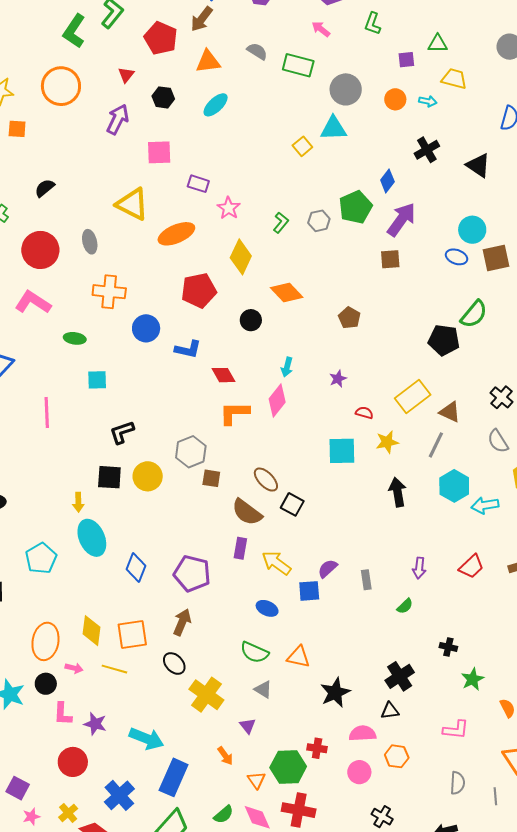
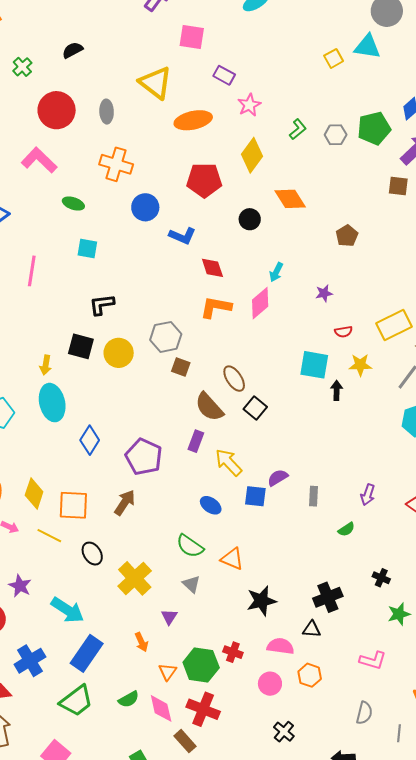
red semicircle: (364, 413) -> (343, 332), turned 144
black arrow: (398, 492) -> (337, 390), moved, size x0.7
black ellipse: (174, 663) -> (92, 554), moved

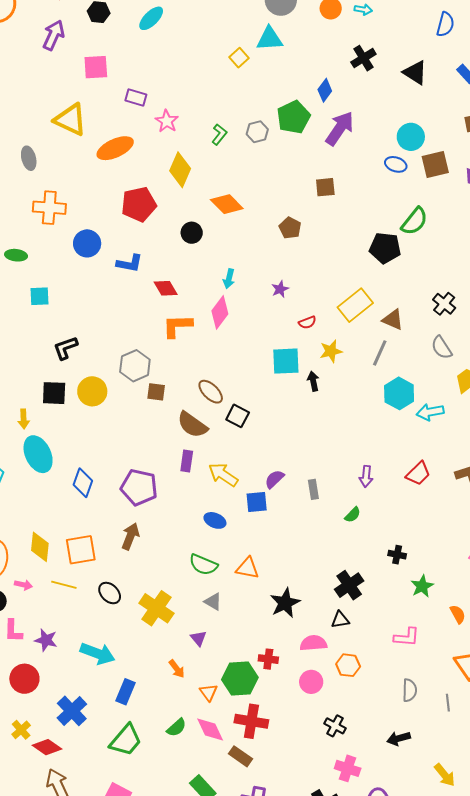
brown square: (398, 186) -> (325, 187), moved
blue rectangle: (87, 653) -> (126, 692), size x0.7

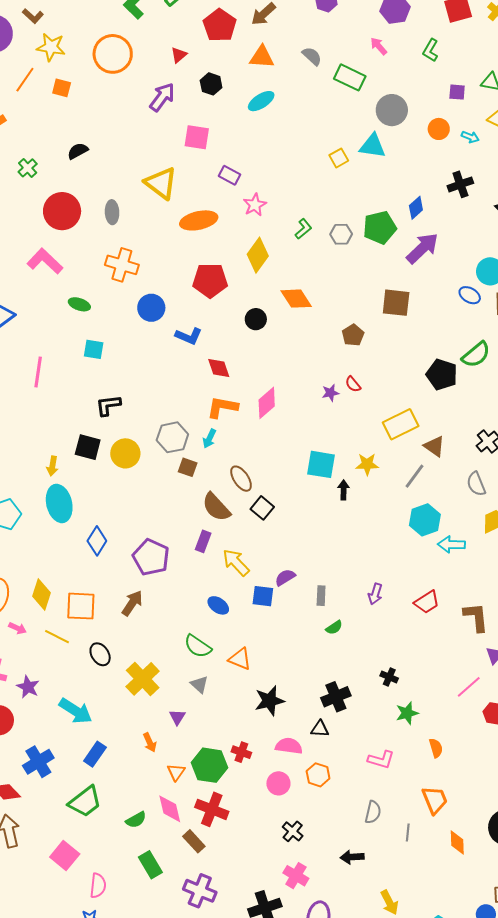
brown square: (325, 187) -> (396, 303), size x1.4
cyan arrow: (229, 279) -> (209, 439), moved
red semicircle: (307, 322) -> (353, 384), moved, turned 60
green semicircle: (353, 515) -> (334, 628), moved
green semicircle: (176, 728) -> (136, 820), moved

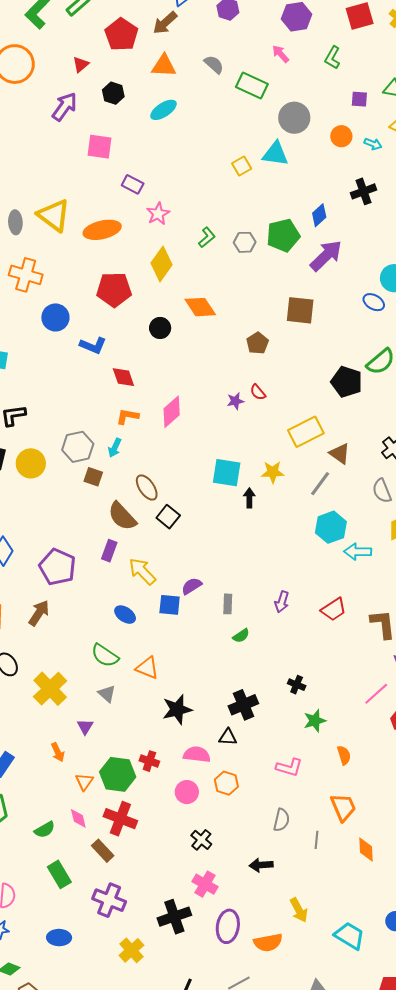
yellow triangle: (161, 183) -> (54, 215), moved
orange L-shape: (222, 407) -> (127, 416), size x0.7
pink diamond: (170, 809) -> (78, 818), size x0.7

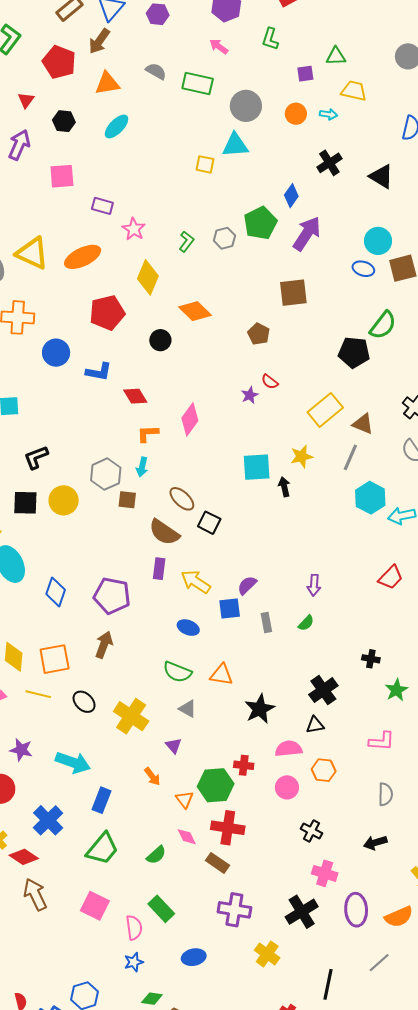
yellow square: (242, 166) -> (205, 164), turned -36
purple arrow: (282, 602) -> (314, 585), moved
gray rectangle: (228, 604) -> (266, 623), moved
green rectangle: (59, 874) -> (161, 909), moved

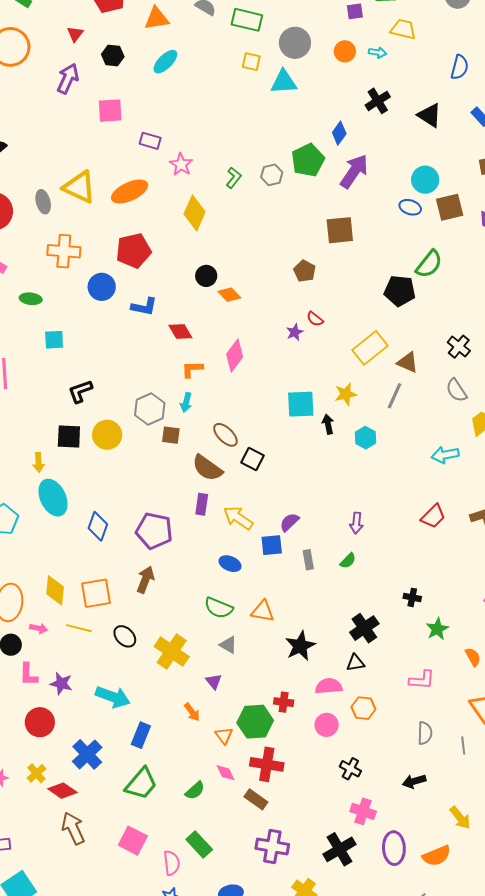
yellow square: (205, 164) -> (251, 62), moved
orange diamond: (195, 311) -> (229, 295), moved, size x0.7
red pentagon: (107, 313) -> (134, 251), moved
cyan hexagon: (370, 498) -> (366, 438), moved, size x0.7

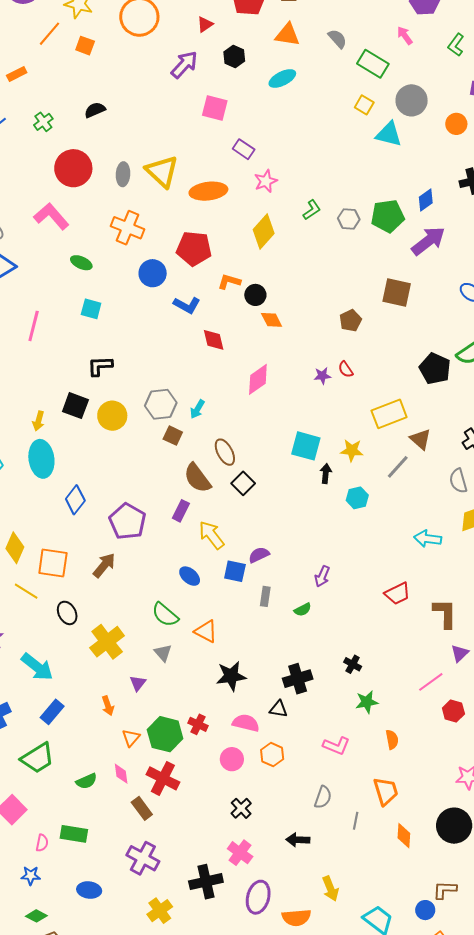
orange L-shape: (192, 369) -> (229, 282), moved
green rectangle: (199, 845) -> (74, 834), turned -56
pink semicircle: (172, 863) -> (42, 843), size x0.7

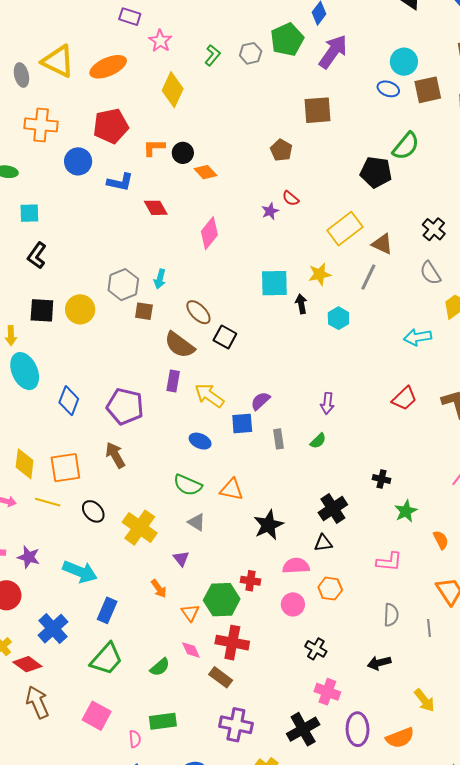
black L-shape: (100, 366) -> (37, 256), moved, turned -36
brown arrow: (104, 565) -> (115, 455), turned -52

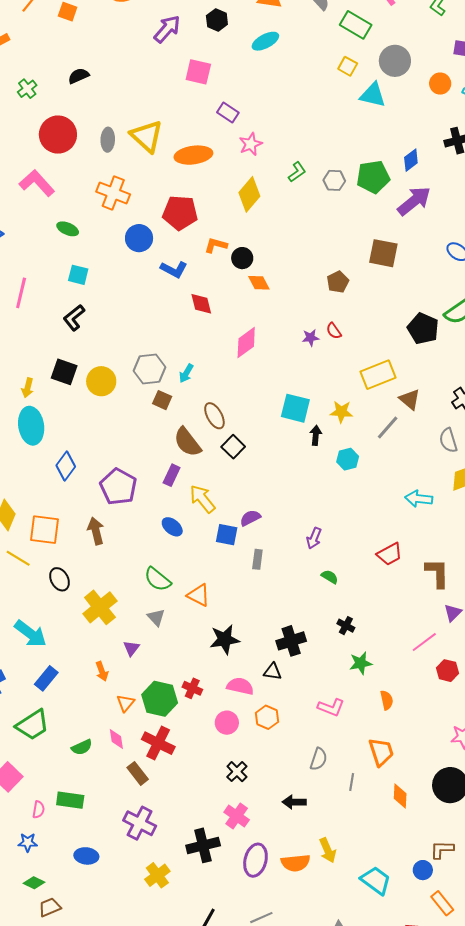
blue ellipse: (200, 441) -> (172, 527), moved
green semicircle: (318, 441) -> (330, 577), moved, turned -120
orange semicircle: (400, 738) -> (296, 863), moved

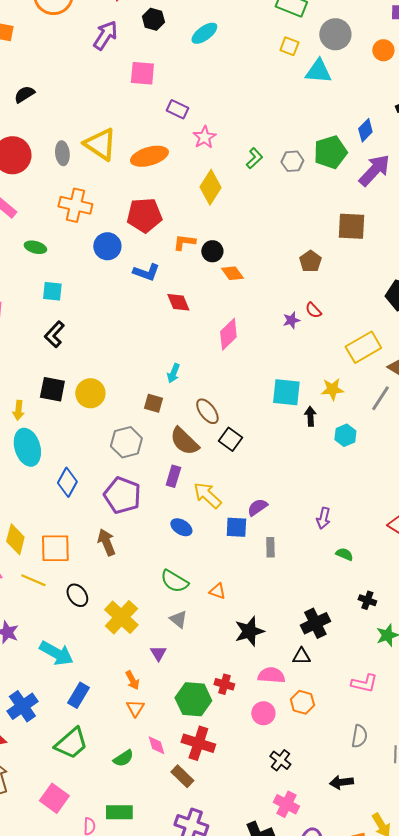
gray hexagon: (149, 369) -> (126, 442), moved
orange triangle: (199, 595) -> (217, 591), size x0.7
orange triangle: (126, 703) -> (135, 708), moved

